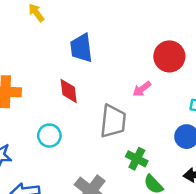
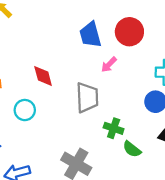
blue trapezoid: (81, 48) -> (90, 35), moved
cyan circle: (49, 136) -> (25, 110), moved

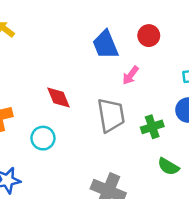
red circle: (129, 32) -> (149, 36), size x0.7
green cross: (114, 128) -> (152, 127), moved, turned -30

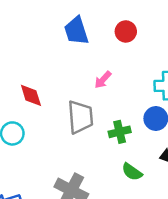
red circle: (149, 36) -> (126, 31), moved
blue trapezoid: (105, 45) -> (76, 31), moved

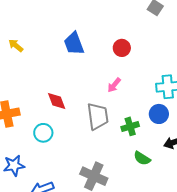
blue trapezoid: (76, 31) -> (74, 44), moved
red circle: (126, 31) -> (122, 48), moved

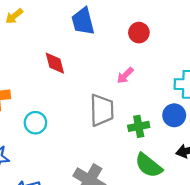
yellow arrow: (16, 45) -> (14, 16), turned -84
red diamond: (57, 101) -> (55, 63), moved
green semicircle: (142, 158) -> (149, 165), size x1.4

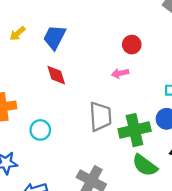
blue trapezoid: (83, 21) -> (54, 37), moved, turned 44
pink arrow: (125, 75) -> (120, 73), moved, turned 35
green cross: (139, 126) -> (135, 130), size x1.6

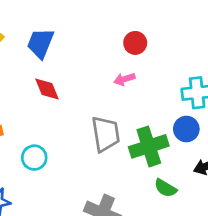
green semicircle: (145, 165) -> (165, 188), size x0.7

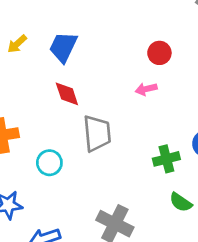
gray trapezoid: (106, 134) -> (97, 133), moved
green cross: (149, 146) -> (166, 159), size x0.7

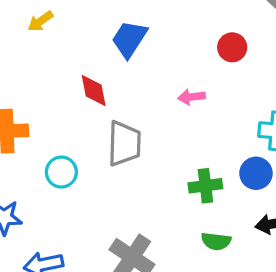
blue trapezoid: (63, 47) -> (129, 39), moved
red circle: (159, 53) -> (232, 47), moved
green semicircle: (181, 202) -> (216, 241), turned -35

